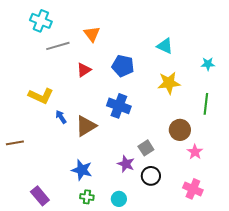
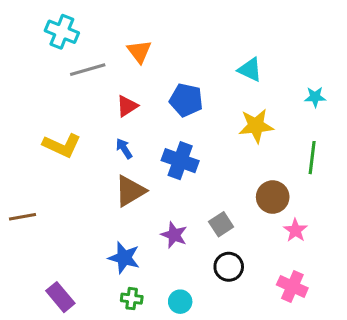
blue arrow: (61, 117) -> (124, 148), moved
purple star: (126, 164) -> (174, 235), moved

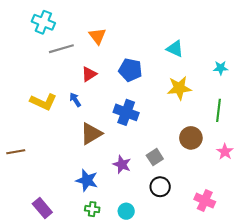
blue arrow: (124, 148) -> (75, 100), moved
pink star: (295, 230) -> (225, 152), moved

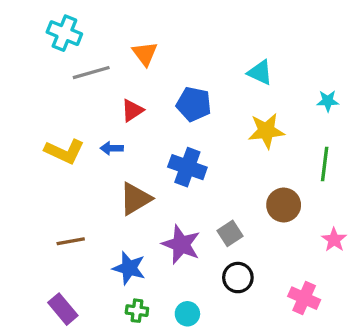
blue arrow: (75, 100) -> (112, 148), turned -56
brown line: (16, 152) -> (71, 241), moved
pink star: (225, 152) -> (334, 240), moved
purple star: (122, 164) -> (181, 244), size x1.4

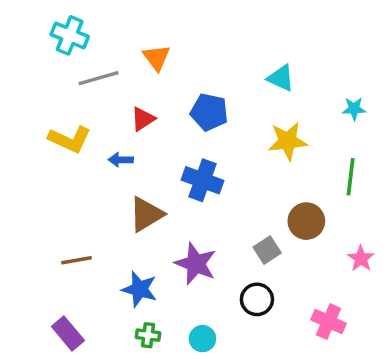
yellow L-shape: (64, 151) -> (70, 139), moved
gray square: (230, 233) -> (267, 250), moved

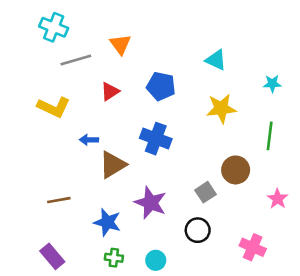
blue arrow: (121, 160) -> (89, 140), moved

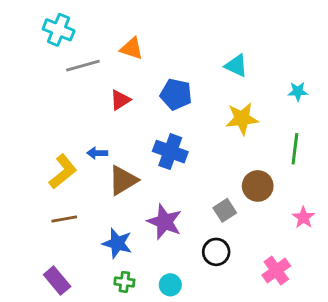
orange triangle: (120, 44) -> (132, 48), turned -35
yellow L-shape: (54, 107) -> (63, 172), moved, turned -64
pink cross: (253, 247) -> (276, 271), turned 30

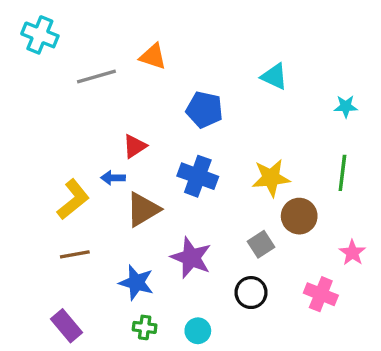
cyan cross: (59, 30) -> (40, 35), moved
red triangle: (120, 100) -> (135, 146), moved
yellow star: (242, 119) -> (271, 178), moved
pink cross: (276, 271) -> (321, 294), moved, turned -32

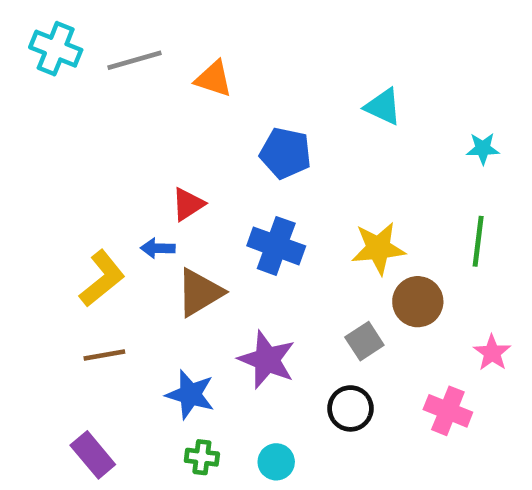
gray line: (96, 76) -> (135, 60), moved

